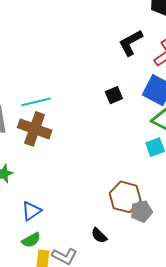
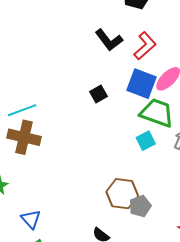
black L-shape: (131, 43) -> (109, 40), turned -92
blue triangle: (31, 211) -> (31, 219), turned -30

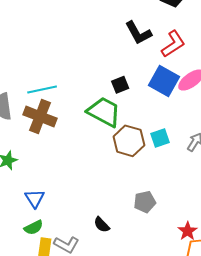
green trapezoid: (157, 113) -> (104, 112), moved
brown hexagon: (122, 194) -> (129, 141), moved

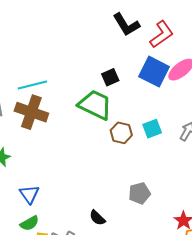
brown hexagon: (129, 141) -> (121, 133), size x0.7

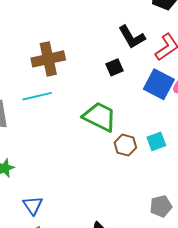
black square: (110, 77) -> (114, 67), moved
brown cross: (31, 112) -> (48, 59), moved, turned -32
gray pentagon: (139, 193) -> (161, 206), moved

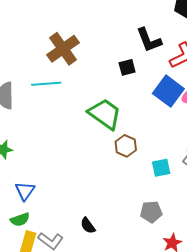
brown cross: (48, 59) -> (63, 49), turned -32
cyan square: (156, 141) -> (161, 168), moved

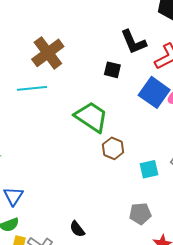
black square: (127, 67) -> (112, 70), turned 30

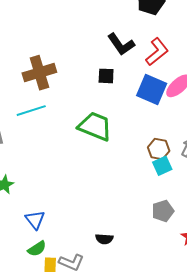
brown cross: (48, 53) -> (39, 73), turned 32
brown hexagon: (113, 148) -> (159, 149), moved
black semicircle: (77, 229) -> (104, 239), turned -36

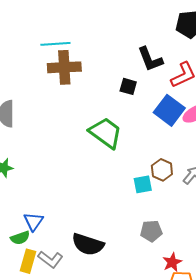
cyan line: (31, 111) -> (55, 44), moved
cyan square: (162, 166) -> (143, 184), moved
blue triangle: (35, 220) -> (33, 222), moved
black semicircle: (104, 239) -> (88, 244), size x1.8

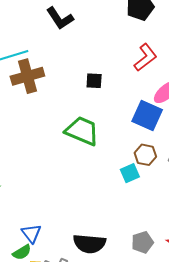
black L-shape: (150, 59) -> (60, 18), moved
blue square: (169, 110) -> (147, 116), moved
gray pentagon: (151, 231) -> (142, 242), moved

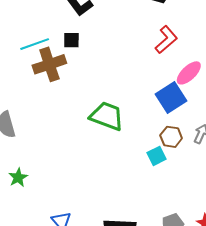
black square: (94, 81) -> (71, 40), moved
blue square: (147, 116) -> (171, 98), turned 36

